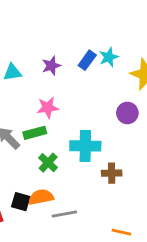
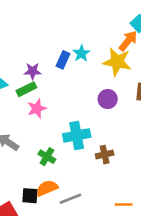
purple star: (51, 66) -> (33, 71), turned 30
green rectangle: (35, 133) -> (26, 89), moved

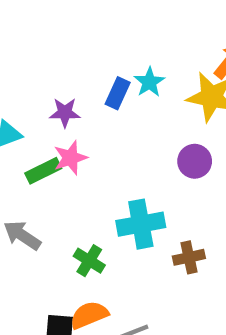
green rectangle: (26, 89) -> (43, 171), moved
pink star: (37, 108) -> (70, 158), moved

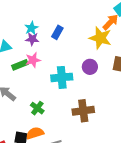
cyan star: (149, 82) -> (31, 28), moved
cyan cross: (141, 224) -> (62, 77), moved
brown cross: (189, 257) -> (83, 111), size x1.5

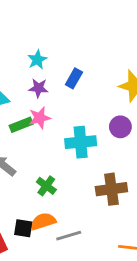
cyan star: (31, 28) -> (37, 60), moved

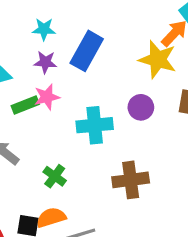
cyan star: (37, 60) -> (44, 29), turned 30
blue rectangle: (74, 78) -> (87, 51), size x1.6

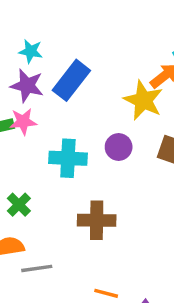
purple star: (45, 62) -> (27, 86), size x1.4

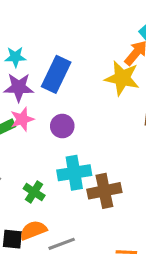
purple circle: (119, 147) -> (62, 126), moved
cyan cross: (68, 158) -> (74, 173), moved

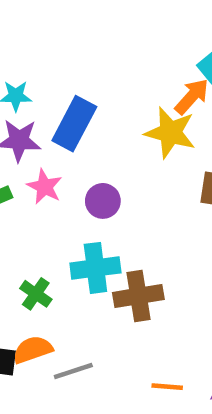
pink star: (22, 119) -> (45, 187), moved, turned -30
purple circle: (62, 126) -> (103, 201), moved

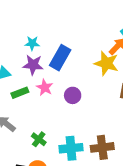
cyan cross: (95, 268) -> (71, 148), moved
brown cross: (138, 296) -> (102, 147), moved

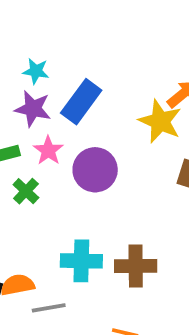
purple circle: (73, 95) -> (95, 170), size x1.5
green cross: (39, 139) -> (26, 191), moved

